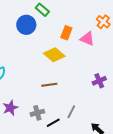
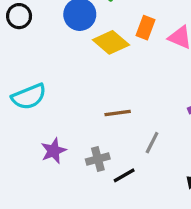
yellow diamond: (54, 55) -> (111, 42), moved
gray line: (71, 112) -> (152, 143), moved

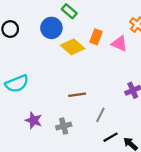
purple star: (54, 151) -> (34, 120), turned -30
black line: (124, 175) -> (110, 137), moved

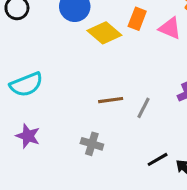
gray line: (100, 115) -> (143, 108), moved
purple star: (34, 120) -> (28, 136), moved
gray cross: (64, 126) -> (92, 144), turned 32

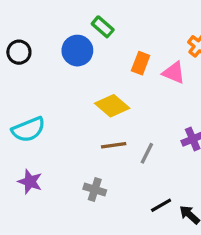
yellow diamond: (104, 33) -> (112, 106), moved

